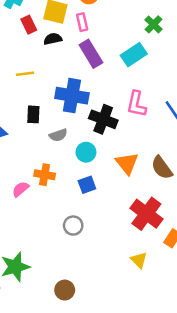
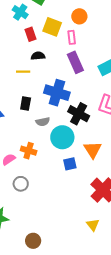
black semicircle: (53, 39) -> (38, 56), moved
cyan circle: (86, 152) -> (62, 137), size x1.5
blue square: (87, 185) -> (70, 164), moved
gray circle: (73, 226) -> (21, 184), moved

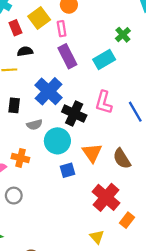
yellow square: (52, 27) -> (39, 18), turned 36
blue cross: (57, 93) -> (49, 91), turned 30

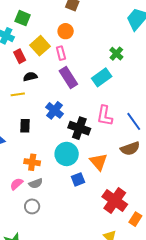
blue cross: (49, 91) -> (55, 110), size x0.7
gray semicircle: (34, 125) -> (36, 183), moved
orange cross: (20, 158) -> (32, 162), moved
brown semicircle: (122, 159) -> (130, 148), moved, turned -72

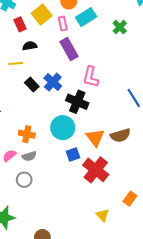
cyan rectangle: (102, 77) -> (86, 17), moved
pink L-shape: (105, 116) -> (91, 77), moved
black rectangle: (25, 126) -> (32, 85), moved, turned -48
brown semicircle: (130, 148) -> (120, 135), moved
red cross: (115, 200) -> (96, 170), moved

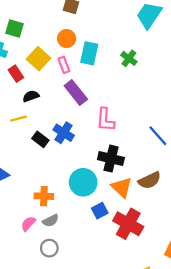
cyan rectangle: (86, 17) -> (89, 53), turned -36
black cross: (77, 102) -> (111, 159), moved

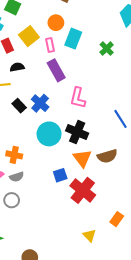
cyan circle: (83, 182) -> (49, 134), moved

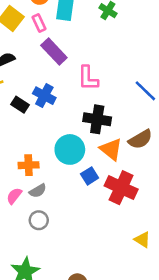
cyan circle: (49, 134) -> (70, 149), moved

